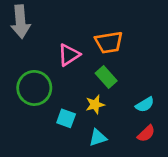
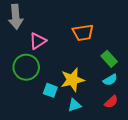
pink triangle: (69, 55) -> (38, 41), moved
green rectangle: (106, 77) -> (109, 59), moved
yellow star: (95, 105) -> (72, 80), size x1.6

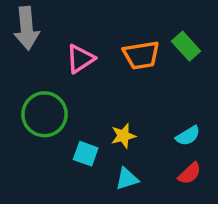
pink triangle: (38, 41) -> (80, 59), moved
green rectangle: (109, 59) -> (186, 46), moved
yellow star: (72, 80) -> (123, 136), size x0.6

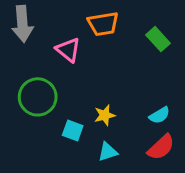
orange trapezoid: (141, 55) -> (103, 24), moved
pink triangle: (80, 59) -> (68, 50), turned -48
red semicircle: (190, 173) -> (161, 147), size x1.4

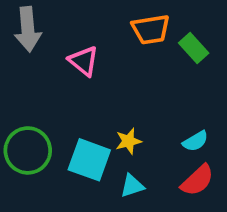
orange trapezoid: (103, 24) -> (151, 29), moved
green circle: (38, 97) -> (28, 150), moved
cyan square: (73, 130) -> (89, 160), size x1.6

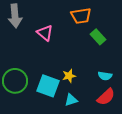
green rectangle: (194, 48) -> (98, 37), moved
cyan semicircle: (196, 141) -> (105, 76), turned 40

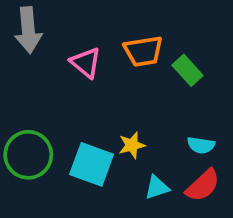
orange trapezoid: (81, 16) -> (143, 51), moved
cyan triangle: (71, 100) -> (157, 187), moved

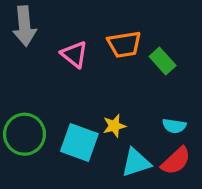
cyan triangle: (157, 187) -> (136, 162), size x1.4

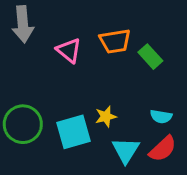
cyan square: (79, 143) -> (74, 132), turned -36
cyan triangle: (136, 162) -> (126, 150), turned -40

